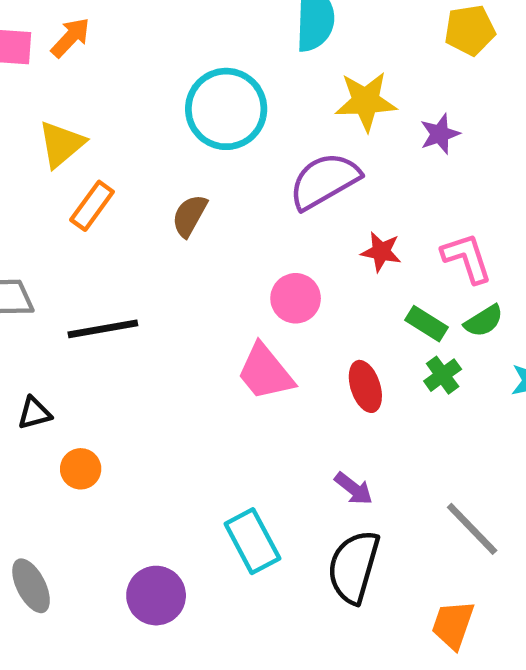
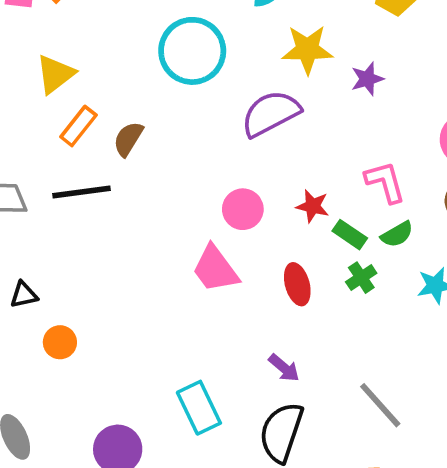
brown semicircle: (189, 216) -> (128, 139), moved
red star: (381, 252) -> (313, 206), moved
black line: (103, 329) -> (81, 192), moved

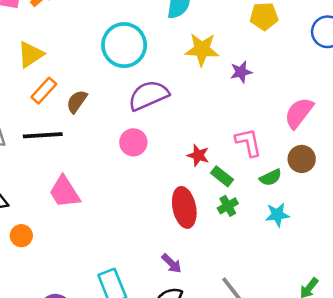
purple semicircle: (271, 113) -> (148, 95), moved
pink circle: (243, 209) -> (133, 142), moved
green semicircle: (397, 234) -> (271, 177), moved
pink trapezoid: (215, 269) -> (65, 192), moved
red ellipse: (297, 284) -> (184, 207), size x1.4

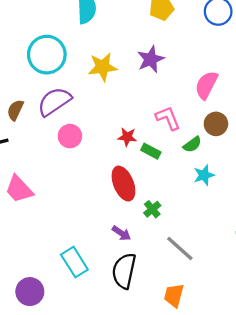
yellow star: (202, 49) -> (103, 67), moved
purple star: (241, 72) -> (151, 59), size x1.4
purple semicircle: (148, 95) -> (54, 102), moved
green cross: (228, 206) -> (152, 209), moved

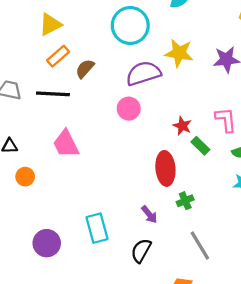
purple semicircle: (54, 102) -> (143, 73), moved
black semicircle: (124, 271) -> (141, 251), size x0.7

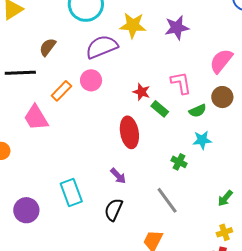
orange rectangle: (58, 56) -> (61, 91), moved
green cross: (185, 201) -> (179, 162), moved, turned -35

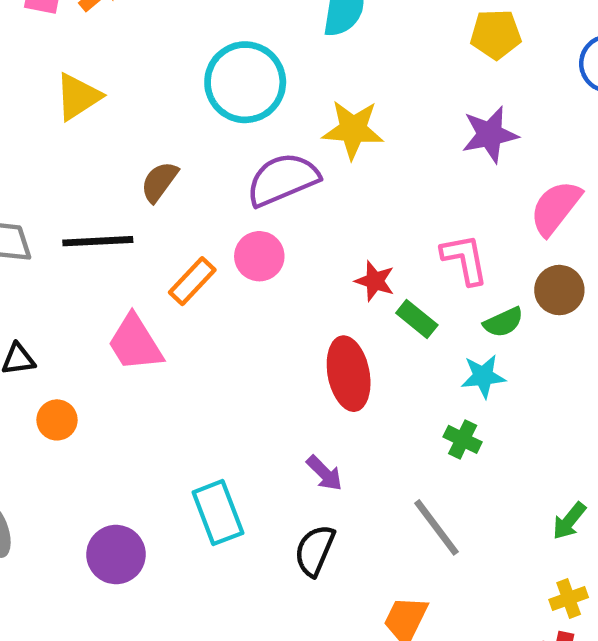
purple star: (177, 28) -> (490, 135), moved
cyan star: (202, 140) -> (483, 376), moved

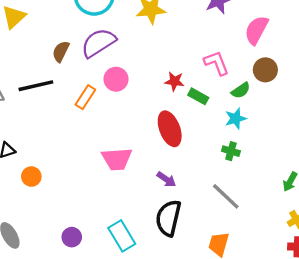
purple semicircle: (283, 179) -> (98, 43), moved
pink trapezoid: (135, 343) -> (117, 159), moved, turned -52
cyan rectangle: (218, 513) -> (122, 236), moved
black semicircle: (315, 550) -> (168, 218), size x1.4
purple circle: (116, 555) -> (72, 237), size x0.7

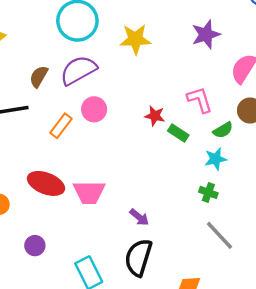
red ellipse: (170, 129) -> (46, 183), moved, turned -52
gray line: (226, 196) -> (220, 235), moved
purple circle: (72, 237) -> (35, 246), moved

